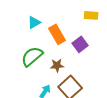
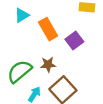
green semicircle: (32, 56) -> (19, 71), moved

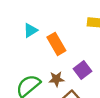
purple square: (74, 41) -> (82, 70), moved

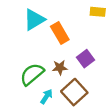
cyan triangle: (30, 30) -> (34, 20), size x1.5

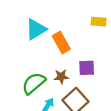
purple square: (85, 59) -> (87, 68), turned 35

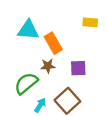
cyan triangle: (36, 29) -> (28, 30), turned 35
brown star: (61, 77) -> (48, 66), moved

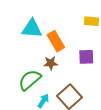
purple square: (78, 68) -> (86, 57), moved

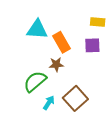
purple square: (86, 57) -> (92, 45), moved

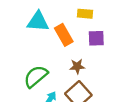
yellow rectangle: (98, 22) -> (85, 14), moved
brown star: (56, 64) -> (77, 66), moved

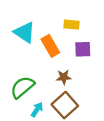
cyan triangle: (38, 22) -> (25, 32), turned 30

